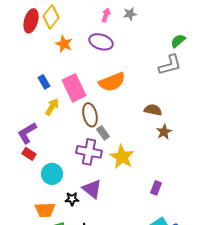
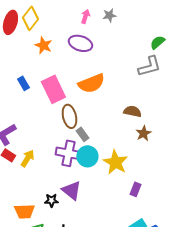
yellow arrow: (52, 107) -> (27, 158), moved
yellow star: (122, 157) -> (115, 162), moved
cyan circle: (52, 174) -> (87, 156), moved

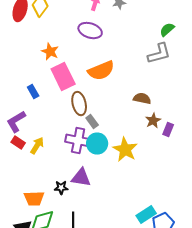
orange star: (43, 45) -> (50, 52), moved
blue rectangle: (23, 83) -> (33, 92), moved
purple rectangle: (135, 189) -> (168, 130), moved
purple triangle: (71, 190) -> (81, 178), turned -30

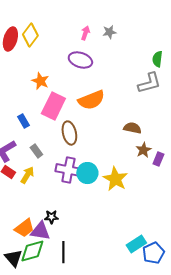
green semicircle: (167, 30) -> (157, 59), turned -42
pink rectangle: (63, 77) -> (53, 106), turned 52
gray rectangle: (92, 122) -> (36, 151), moved
purple triangle: (81, 178) -> (40, 231), moved
orange trapezoid: (34, 199) -> (24, 228), turned -35

